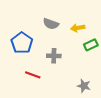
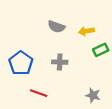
blue pentagon: (22, 43) -> (21, 63), moved
red line: (33, 75) -> (39, 93), moved

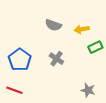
gray cross: (60, 62) -> (56, 59), turned 32
red line: (39, 93) -> (14, 90), moved

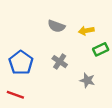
gray star: (88, 90) -> (87, 80), moved

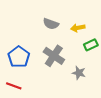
gray cross: (60, 62) -> (54, 56), size x1.5

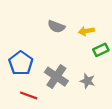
gray cross: (54, 56) -> (56, 77), moved
red line: (14, 86) -> (29, 95), moved

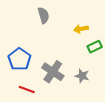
gray semicircle: (56, 27) -> (43, 15), moved, turned -126

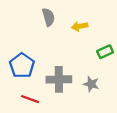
yellow arrow: (81, 29) -> (80, 26), moved
gray cross: (53, 72) -> (59, 79), turned -35

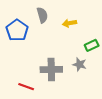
blue pentagon: (22, 66) -> (17, 30), moved
gray star: (91, 84) -> (80, 64), moved

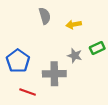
blue pentagon: (17, 30) -> (18, 61), moved
gray star: (80, 64) -> (75, 56), moved

